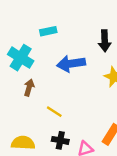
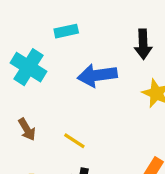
brown arrow: (29, 88) -> (27, 129), moved, turned 133

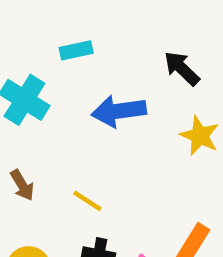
black arrow: (143, 44) -> (182, 68), turned 136

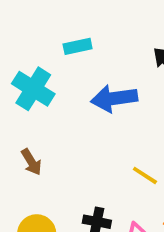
yellow line: (87, 201) -> (145, 175), moved

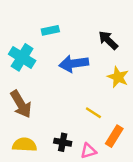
brown arrow: (31, 162) -> (21, 104), size x1.6

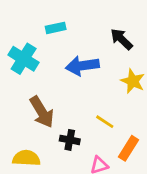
brown arrow: (21, 104) -> (42, 112), moved
black cross: (63, 142) -> (70, 140), moved

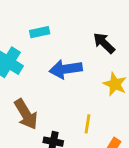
yellow line: (105, 122) -> (88, 124), turned 66

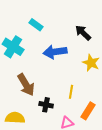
cyan rectangle: (40, 32) -> (36, 25), turned 48

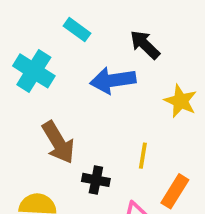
black arrow: (83, 33) -> (145, 45), moved

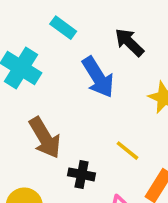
blue arrow: (113, 80) -> (98, 77), turned -114
yellow line: (143, 156) -> (127, 151), turned -60

